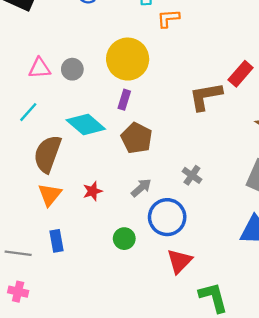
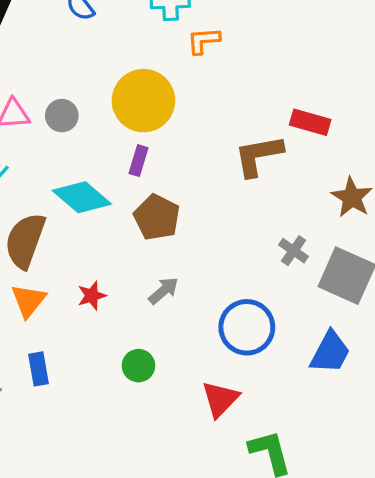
red rectangle: (241, 74) -> (310, 122), turned 65
gray cross: (192, 175) -> (293, 251), moved
blue circle: (167, 217) -> (247, 327), moved

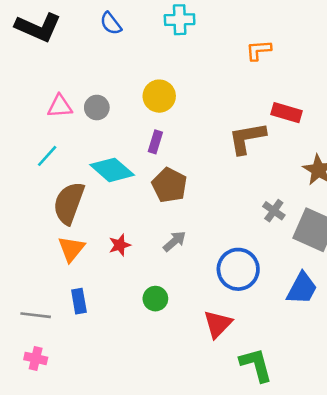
orange L-shape: (203, 41) -> (259, 50), moved
yellow circle: (143, 101) -> (159, 96), size x0.7

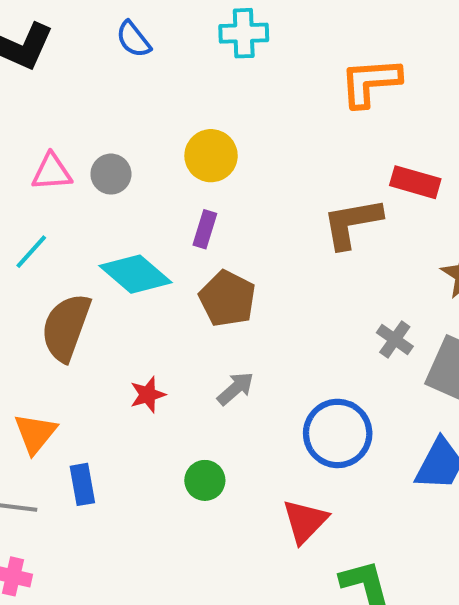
orange L-shape: (259, 50) -> (370, 82), size x1.5
orange triangle: (71, 249) -> (35, 433), moved

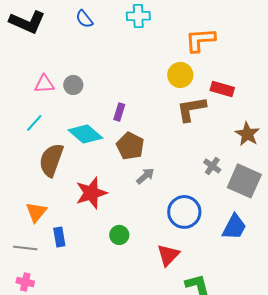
yellow circle: (211, 156) -> (180, 75), moved
gray arrow: (236, 389) -> (145, 176), moved
red star: (148, 395) -> (91, 193), size x1.8

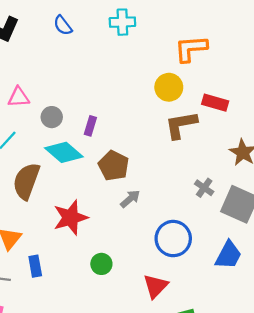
gray circle: (73, 85) -> (52, 117), moved
purple rectangle: (119, 112) -> (90, 126), moved

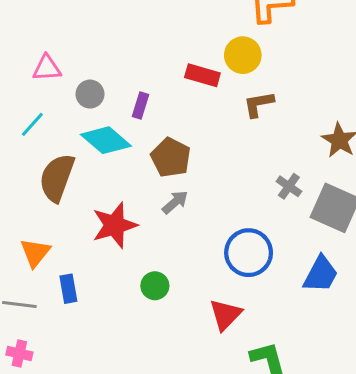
red rectangle: (215, 103) -> (202, 75), moved
brown L-shape: (181, 125) -> (259, 104), size x0.7
gray arrow: (130, 199) -> (175, 202), moved

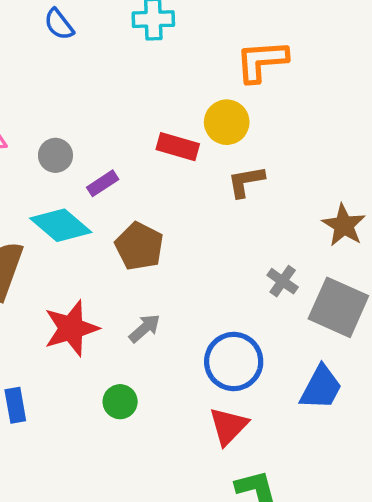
gray circle: (90, 94) -> (55, 155), moved
purple rectangle: (140, 106) -> (103, 183), turned 40
gray arrow: (175, 202) -> (145, 328), moved
red triangle: (225, 315) -> (228, 426), moved

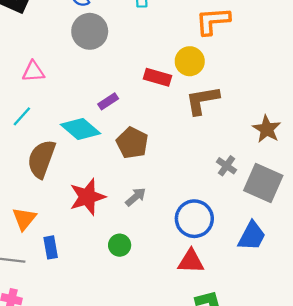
gray circle: (55, 155) -> (90, 31), moved, size x1.6
brown L-shape: (246, 182) -> (202, 100), size x1.4
red triangle: (228, 426) -> (191, 261), turned 48

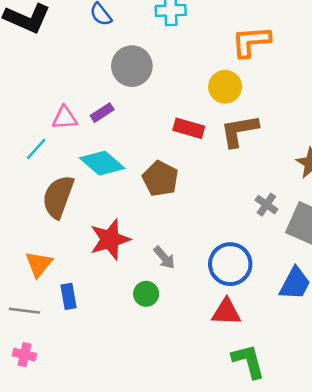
gray circle: (90, 31) -> (132, 66), moved
pink triangle: (33, 72) -> (65, 118), moved
red rectangle: (158, 77) -> (189, 128), moved
purple rectangle: (108, 101) -> (102, 113), moved
gray arrow: (136, 197) -> (164, 258), moved, turned 90

